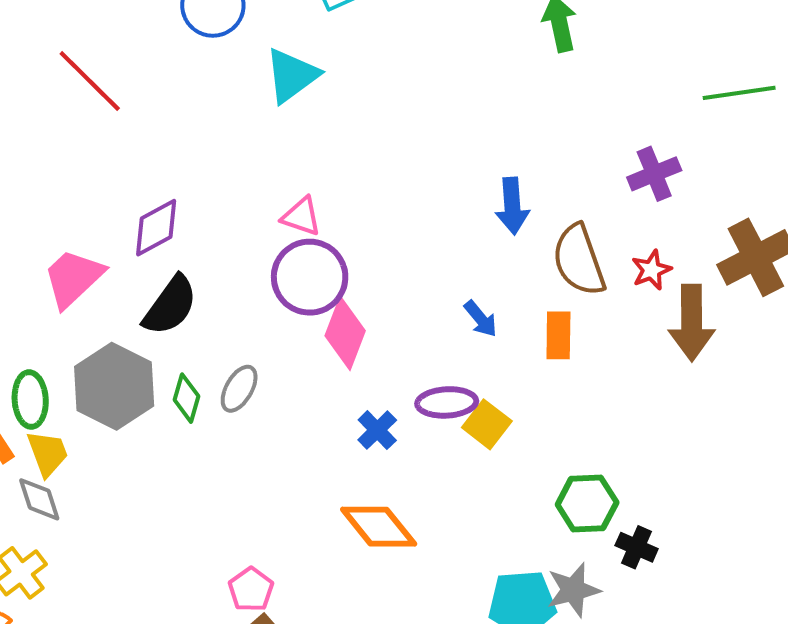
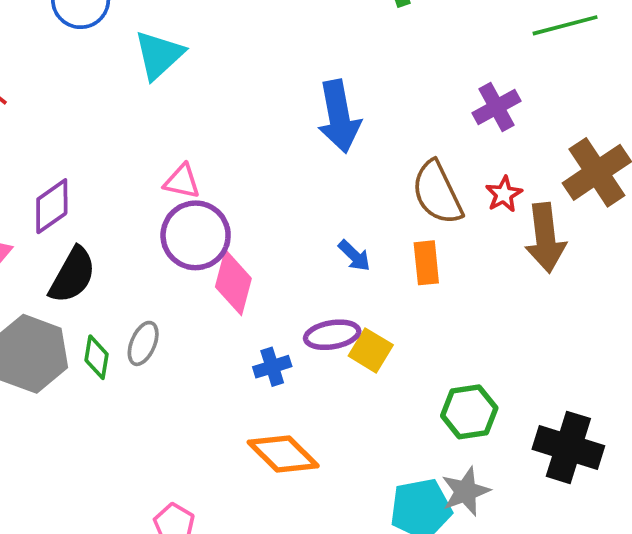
blue arrow: (512, 206) -> (339, 116), moved, size x1.4
blue cross: (377, 430) -> (272, 367), turned 33
black cross: (637, 547) -> (568, 447), moved, size x1.8

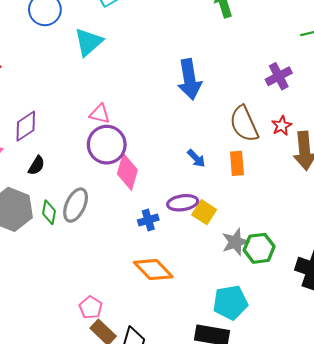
black semicircle: (72, 275) -> (37, 165), size x0.6
gray ellipse: (143, 343) -> (76, 205), size x1.4
gray star: (466, 491) -> (235, 242), moved

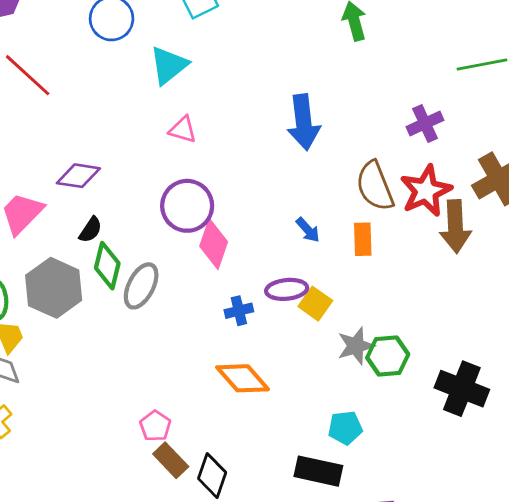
pink triangle: (100, 114) -> (183, 130), moved
purple diamond: (26, 126) -> (78, 176), turned 40
red star: (282, 126) -> (426, 191), size x1.8
green diamond: (49, 212) -> (107, 266), moved, size x1.4
cyan pentagon: (230, 303) -> (345, 428), size x0.7

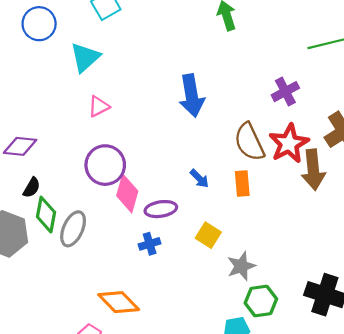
pink triangle: (183, 130) -> (99, 106), turned -40
purple ellipse: (287, 289) -> (161, 209), moved
green hexagon: (388, 356) -> (261, 301), moved
orange diamond: (243, 378) -> (119, 302), moved

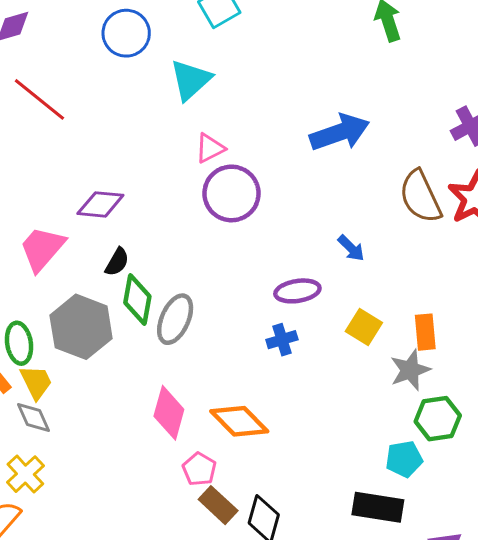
blue arrow: (192, 96) -> (340, 132), turned -99
purple circle: (105, 165) -> (232, 193), moved
orange rectangle: (242, 184) -> (425, 332), moved
pink diamond: (127, 193) -> (169, 413), moved

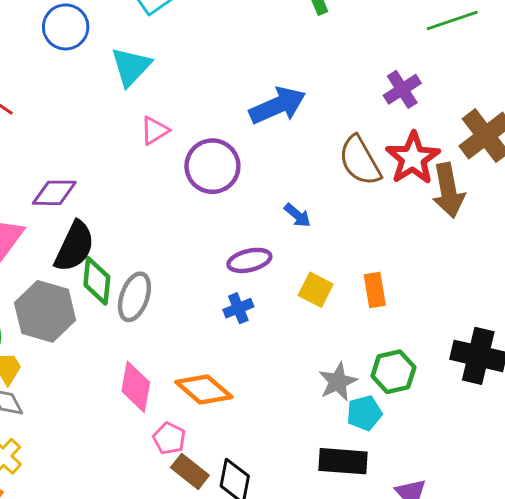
purple circle: (232, 193) -> (212, 166), moved
black semicircle: (117, 262) -> (75, 247), size x1.8
gray star: (410, 370) -> (338, 382), moved

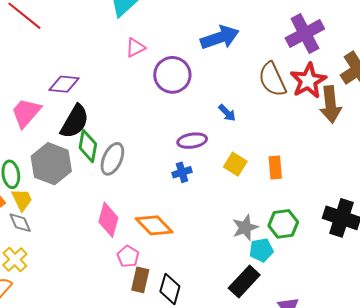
purple cross: (402, 89) -> (305, 33), size x1.5
black rectangle: (343, 461) -> (244, 282), turned -56
brown rectangle: (190, 471) -> (140, 280), turned 60

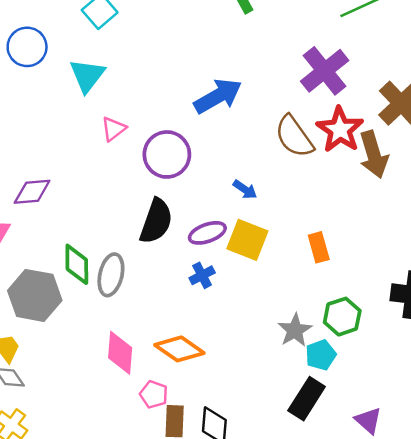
black semicircle: (75, 122) -> (156, 221), moved
yellow square: (235, 164) -> (247, 240), moved, size x1.4

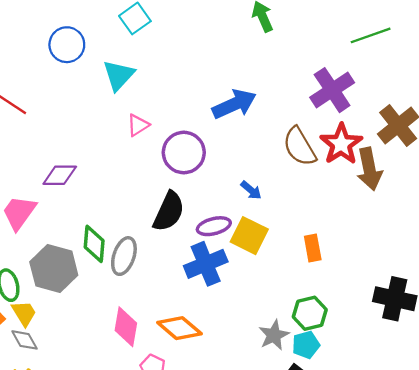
blue cross: (202, 275) -> (206, 264), size x1.8
green hexagon: (342, 317) -> (310, 313), moved
gray star: (295, 330) -> (274, 335), moved

